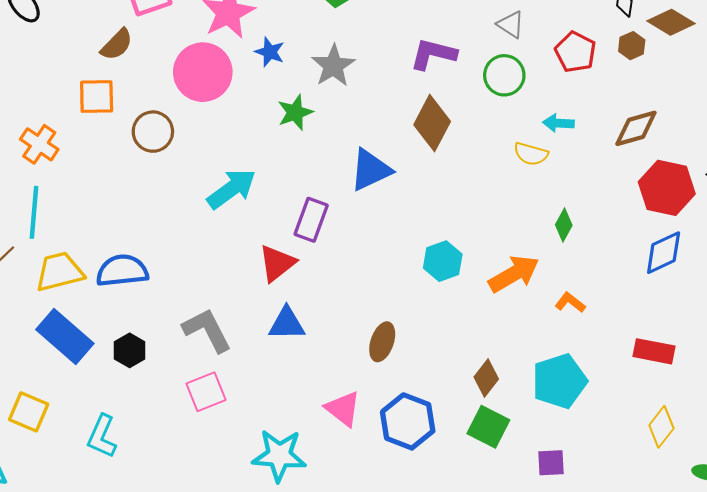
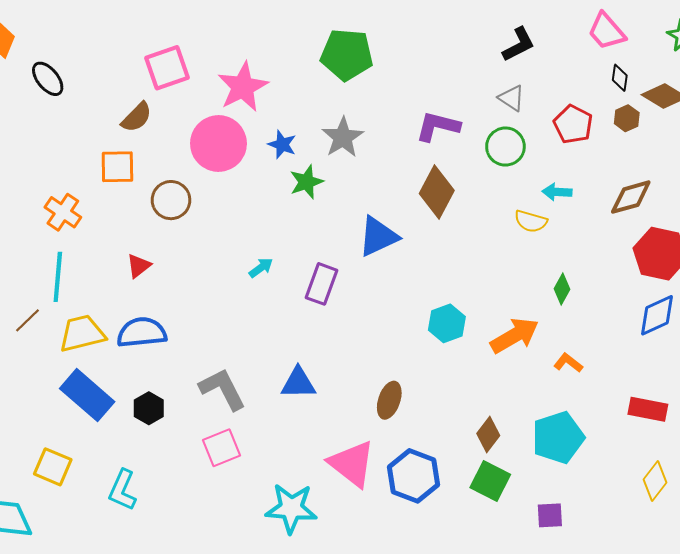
blue star: (270, 52) -> (282, 145), moved
cyan arrow: (231, 189) -> (261, 268), moved, size x0.5
red triangle: (277, 263) -> (139, 266), moved, size x0.7
pink triangle: (343, 409) -> (352, 464), size x1.4

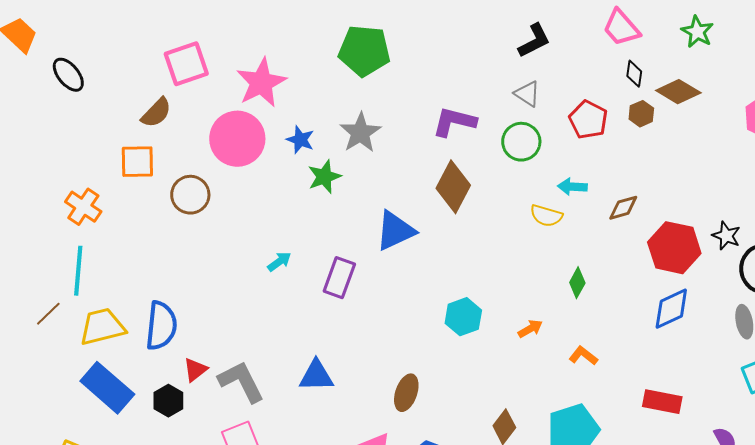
brown diamond: (631, 197) -> (623, 208), moved, size x0.7
red triangle: (139, 266) -> (195, 370), moved
blue semicircle: (142, 332) -> (161, 326), turned 102
orange arrow: (515, 335) -> (530, 329), size x0.5

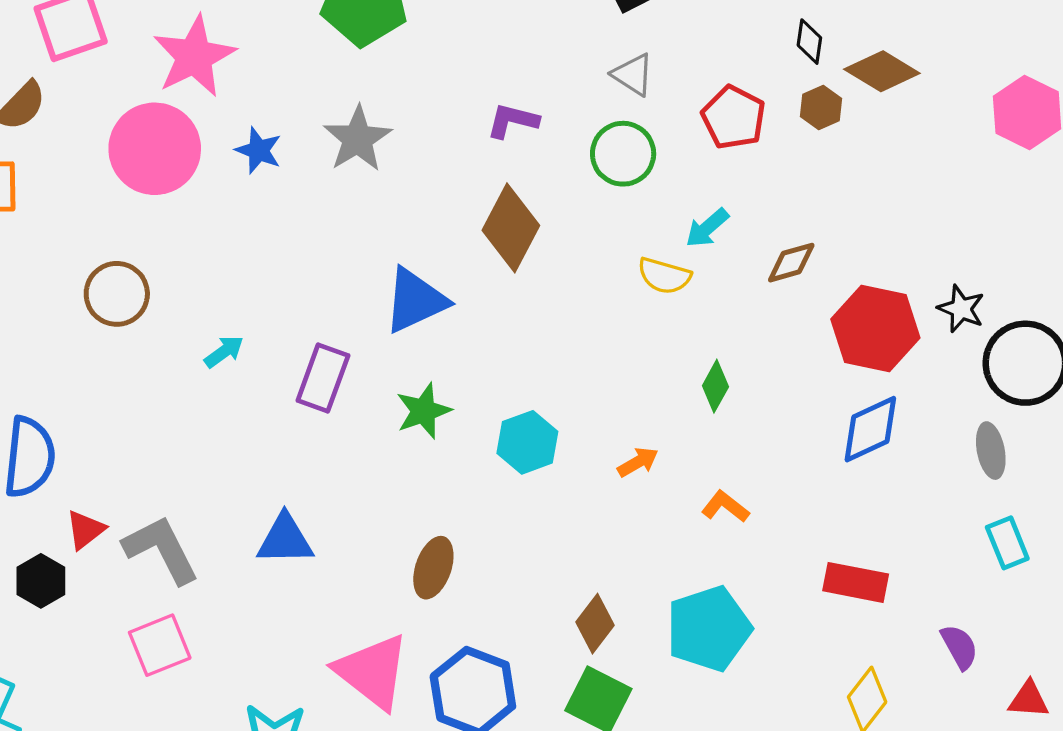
purple L-shape: (454, 122) -> (513, 121), size x0.7
green star: (324, 177) -> (424, 411), moved
cyan arrow: (572, 187) -> (707, 228), turned -44
brown circle: (190, 195) -> (117, 294), moved

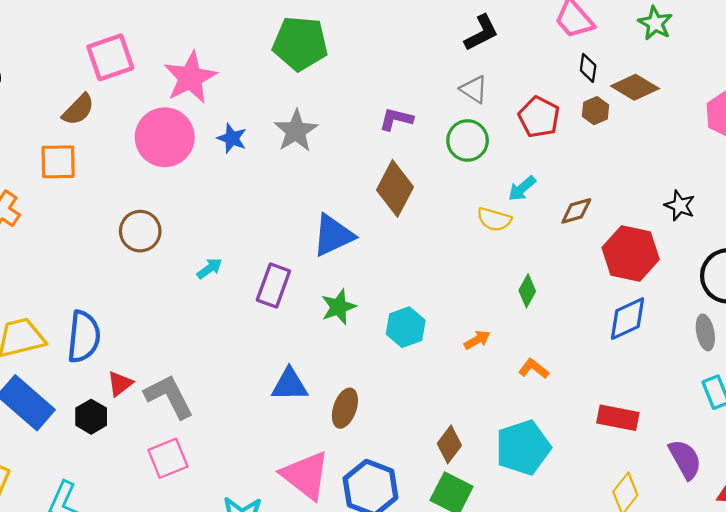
black star: (961, 309) -> (680, 206), moved
blue triangle: (285, 540) -> (289, 385), moved
purple semicircle: (959, 647) -> (685, 459), size x1.4

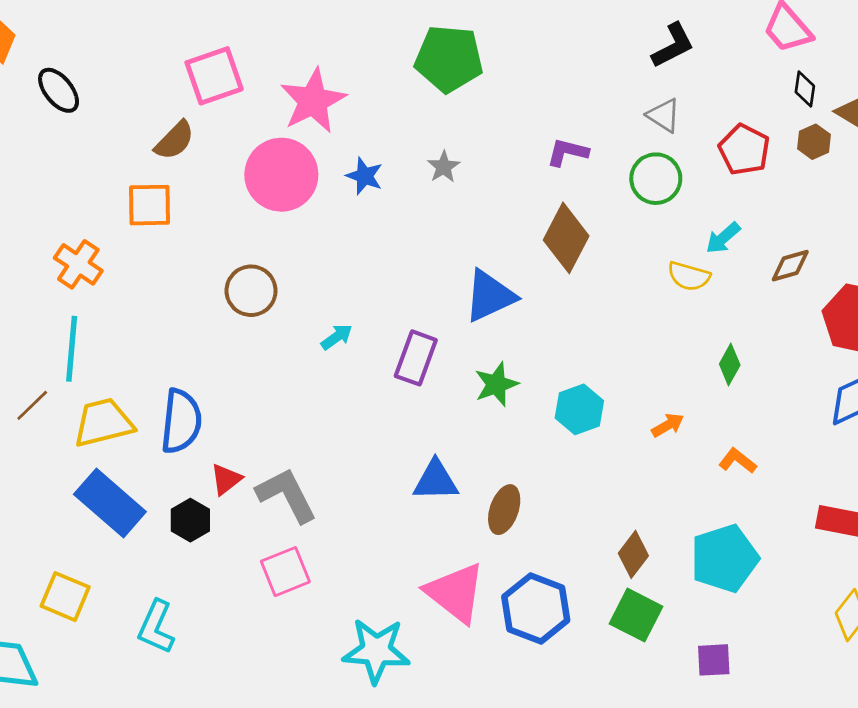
gray star: (296, 131) -> (444, 167), size x0.6

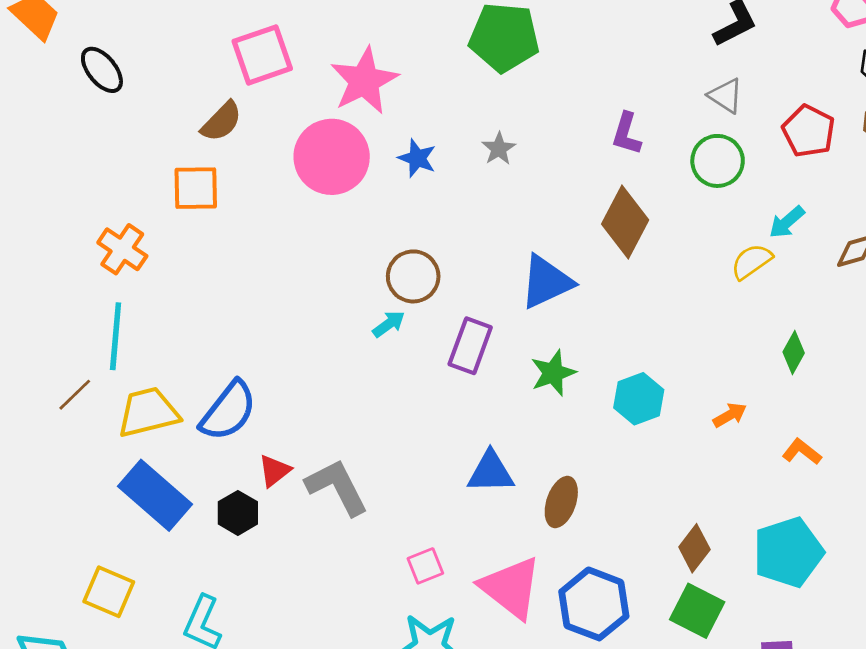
purple L-shape: (567, 152) -> (626, 134), turned -87
yellow semicircle: (689, 276) -> (752, 261), turned 129
brown circle: (251, 291) -> (413, 276), moved
blue semicircle: (181, 421) -> (228, 411), turned 32
pink square: (285, 572) -> (425, 566), moved, size x0.7

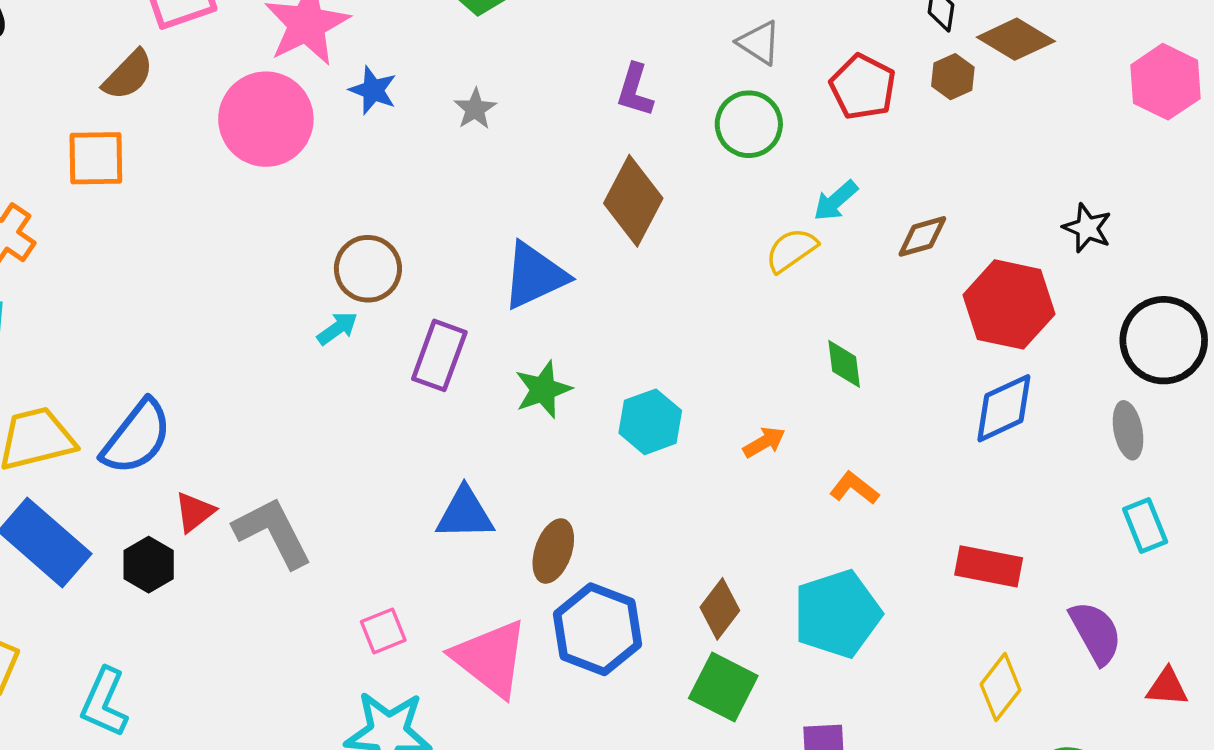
blue star: (417, 158) -> (373, 90), moved
green diamond: (794, 353) -> (844, 364), turned -36
blue hexagon: (594, 604) -> (597, 629), moved

